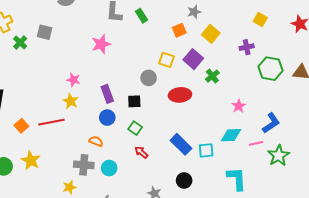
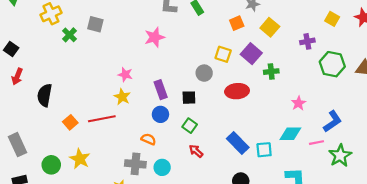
yellow square: (260, 20) -> (332, 19), moved
green cross: (212, 76) -> (271, 72), turned 32

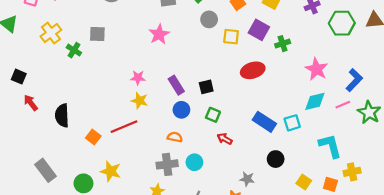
gray circle: (204, 73) -> (209, 19), moved
red arrow: (17, 77) -> (31, 103), turned 133
pink star: (298, 103) -> (317, 69), size x1.5

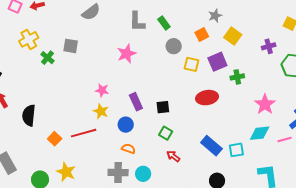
purple square: (259, 30) -> (217, 62), turned 30
blue circle: (181, 110) -> (126, 125), moved

